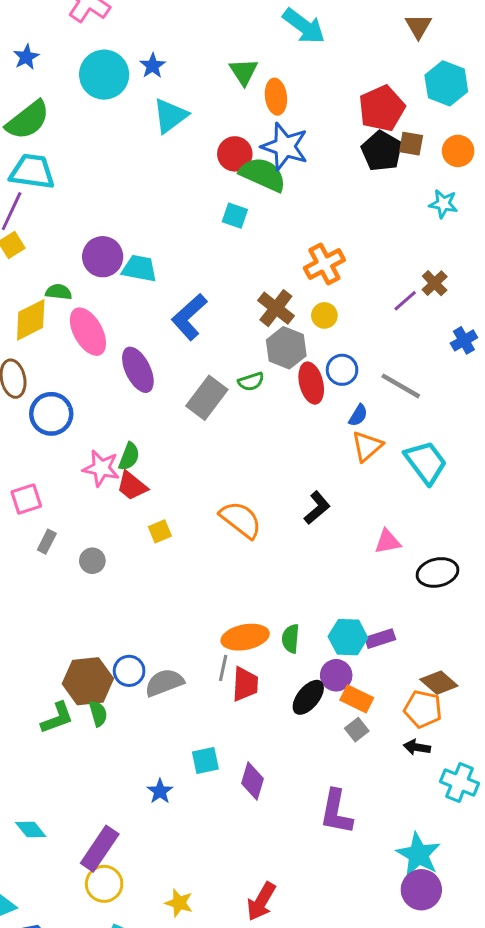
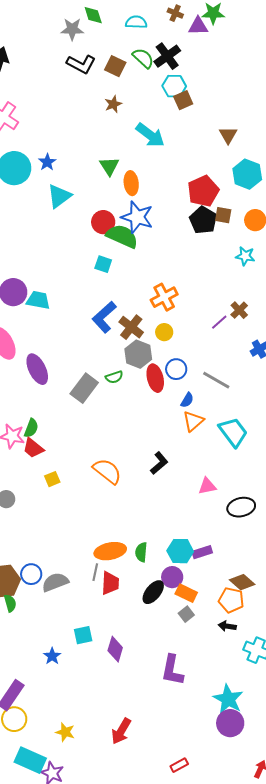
blue L-shape: (189, 317) -> (104, 317), moved

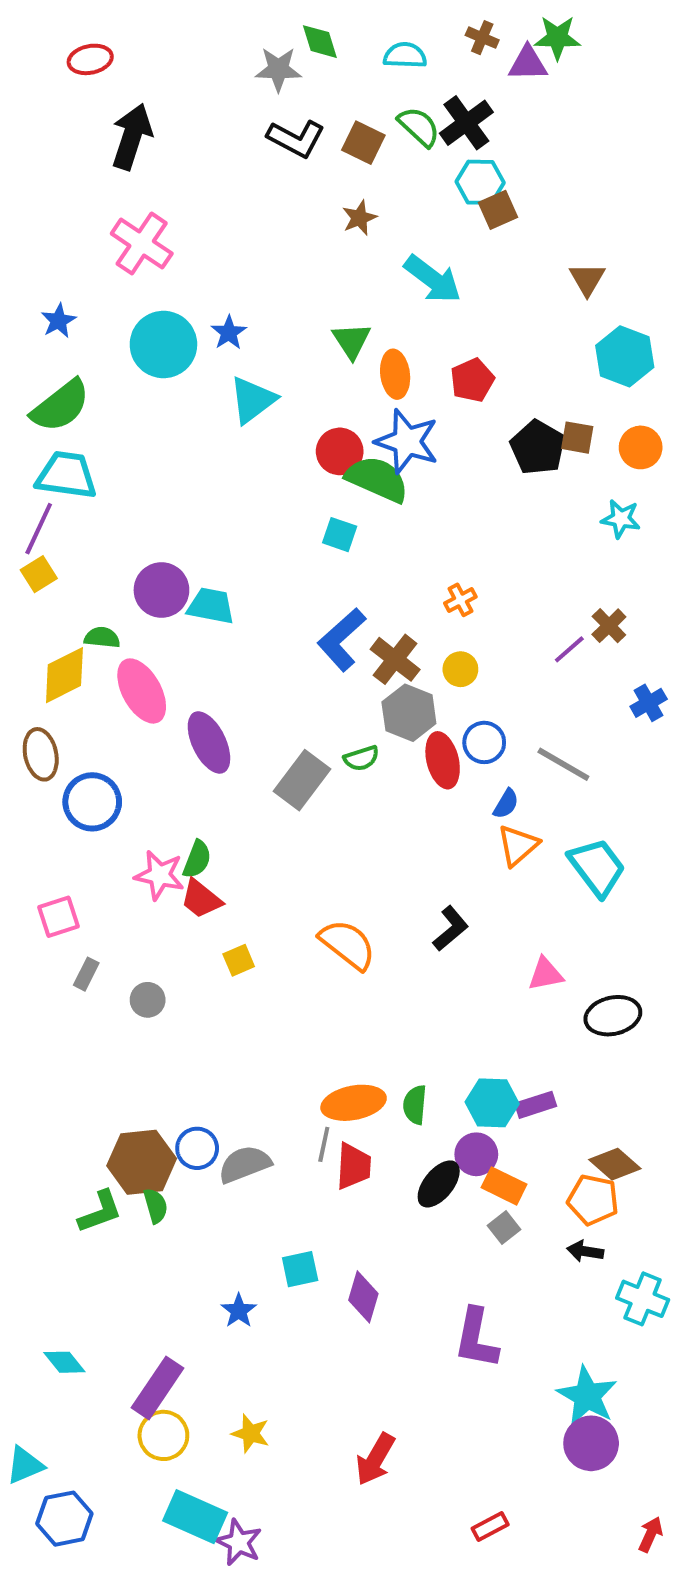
red pentagon: (203, 191) -> (472, 380), moved, size x0.7
orange cross: (164, 297) -> (460, 600), size x0.6
yellow star: (65, 732) -> (251, 1433), moved

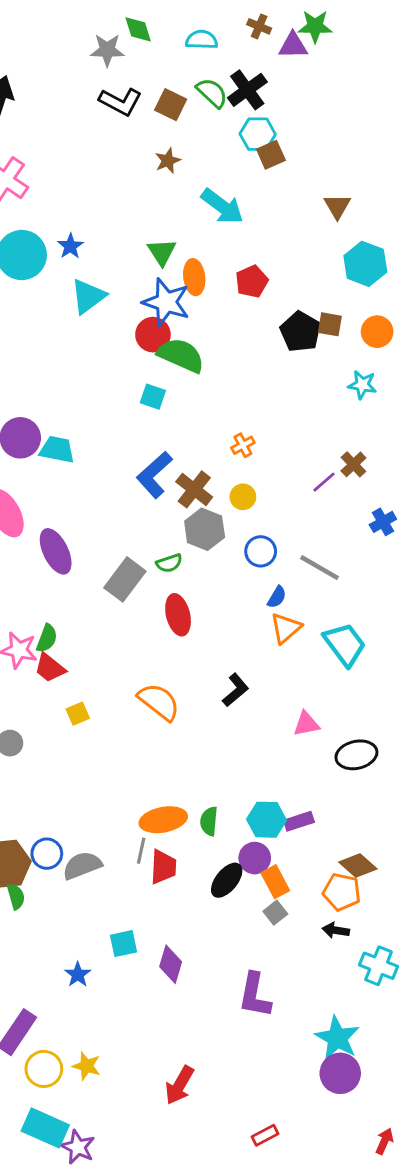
blue star: (407, 442) -> (166, 302), moved
red ellipse: (443, 760) -> (178, 615), moved
orange rectangle: (504, 1186) -> (275, 882), turned 36
yellow circle: (163, 1435) -> (44, 1069), moved

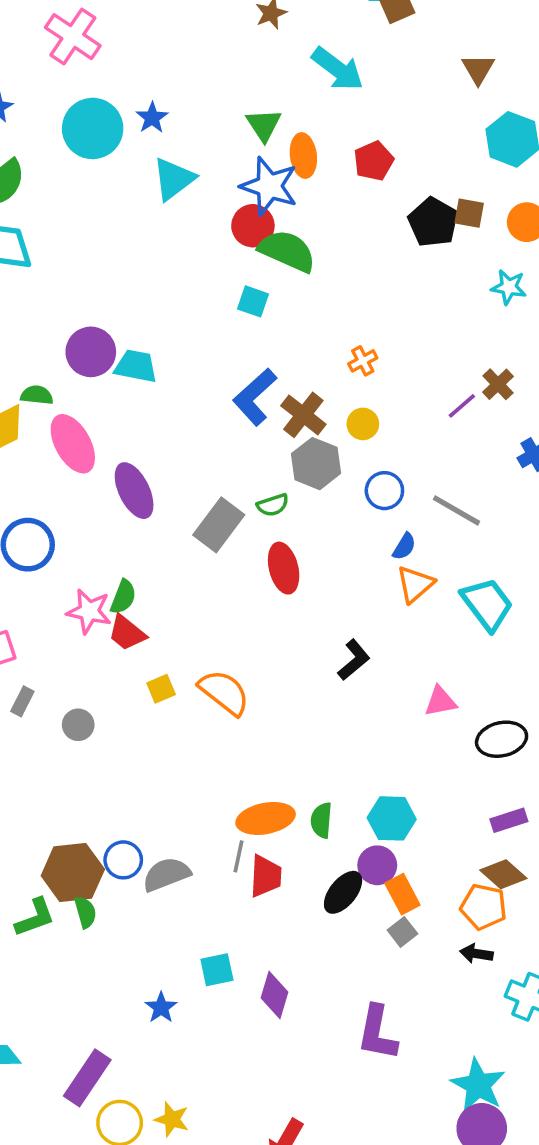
orange semicircle: (159, 702) -> (224, 692), moved
purple rectangle: (299, 821) -> (509, 820), moved

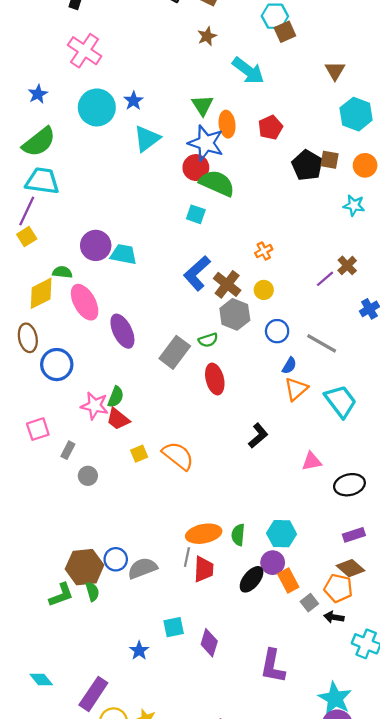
gray rectangle: (22, 701) -> (68, 450), moved
gray square: (402, 932) -> (309, 603), moved

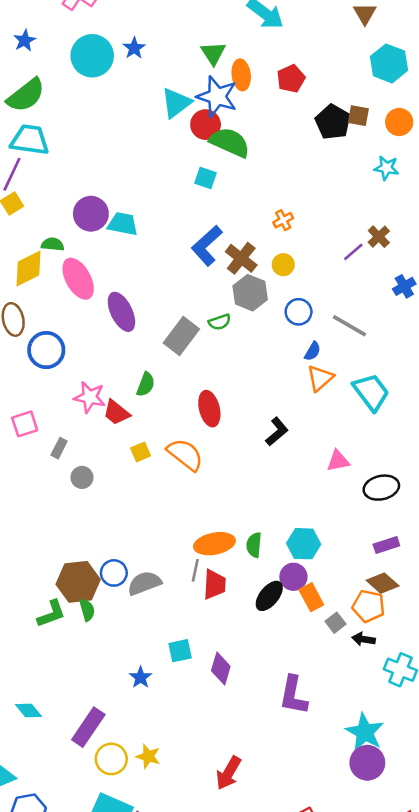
cyan triangle: (147, 139) -> (176, 103), moved
red ellipse: (215, 379) -> (209, 409), moved
green semicircle: (116, 397) -> (146, 384), moved

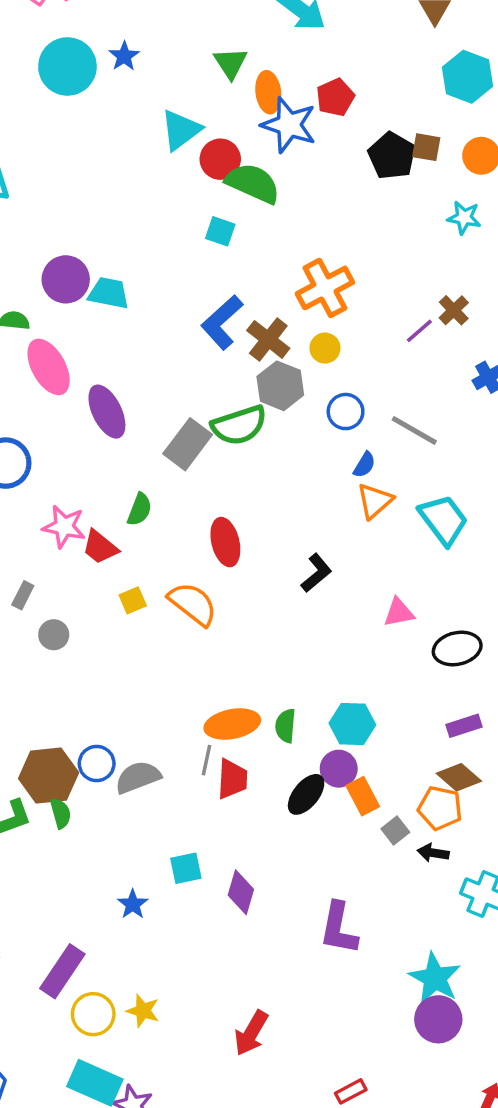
blue star: (217, 97) -> (289, 125), moved
orange cross: (283, 220) -> (325, 288), size x2.0
green semicircle: (220, 322) -> (239, 425), size x1.8

